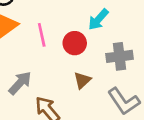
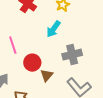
red circle: (75, 43) -> (32, 63), moved

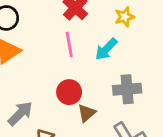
pink line: (13, 45) -> (69, 45), moved

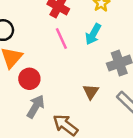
red circle: (69, 92) -> (29, 79), moved

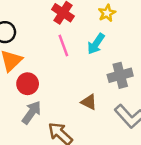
brown triangle: (91, 92) -> (89, 102), turned -42

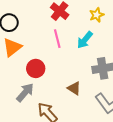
red circle: (28, 84) -> (36, 68), moved

